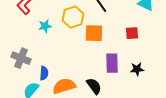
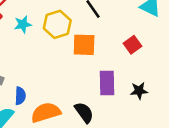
cyan star: (45, 26) -> (23, 24), moved
red square: (132, 33) -> (133, 45), turned -32

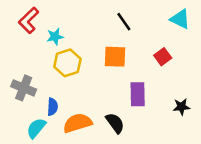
yellow hexagon: (57, 24) -> (67, 63), moved
black star: (139, 91) -> (181, 107), moved

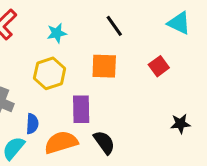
cyan star: (55, 37) -> (57, 33), moved
purple rectangle: (138, 94) -> (81, 109), moved

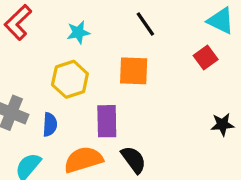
red square: (159, 66) -> (206, 57), moved
blue semicircle: (32, 124) -> (50, 124), moved
black star: (180, 124) -> (222, 124), moved

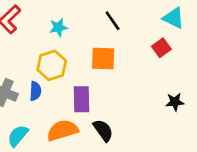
blue semicircle: (50, 124) -> (35, 91), moved

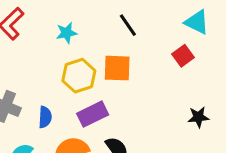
yellow hexagon: (52, 65) -> (79, 76), moved
blue semicircle: (35, 91) -> (45, 117), moved
purple rectangle: (81, 99) -> (93, 114), turned 65

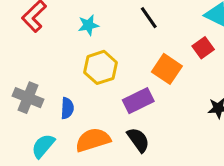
orange square: (117, 68) -> (167, 69), moved, turned 32
purple rectangle: (93, 114) -> (138, 101), moved

